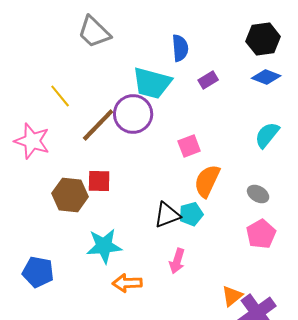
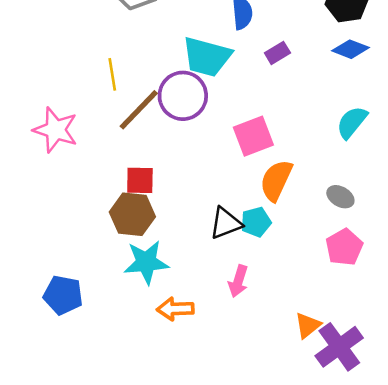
yellow line: (60, 96) -> (112, 74), moved, turned 30
pink square: (189, 146) -> (253, 136), size x1.4
brown hexagon: (70, 195) -> (132, 214), moved

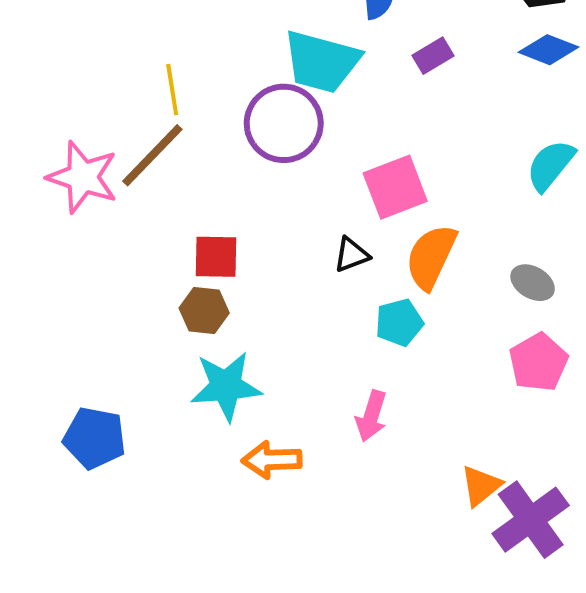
brown line: (139, 110) -> (152, 155), moved
brown hexagon: (132, 214) -> (204, 311), size x0.7
black triangle: (226, 223) -> (351, 255), moved, size x0.7

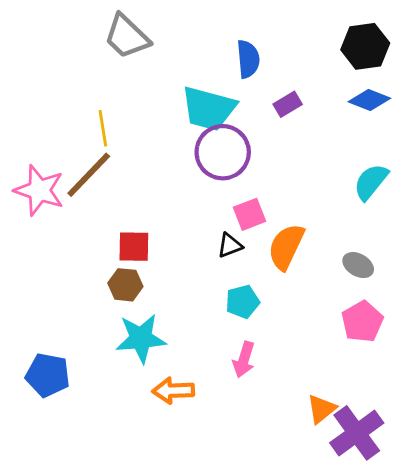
purple circle: (284, 123) -> (223, 152), moved
pink square: (395, 187) -> (249, 214), moved, size x0.7
cyan pentagon: (399, 322) -> (242, 302), moved

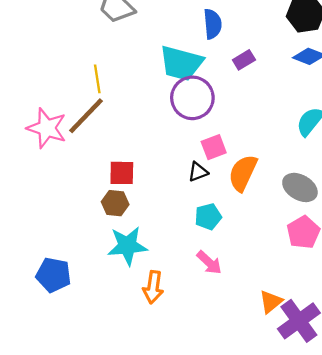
gray ellipse: (358, 265) -> (300, 187), size x1.4
pink arrow: (244, 360) -> (209, 263), turned -64
orange arrow: (173, 391) -> (153, 287), turned -80

